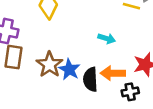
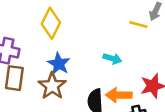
blue star: (69, 70) -> (59, 64), moved

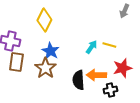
yellow line: (138, 25) -> (109, 45), moved
cyan arrow: (112, 58) -> (91, 47), turned -72

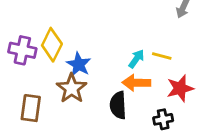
yellow diamond: (44, 20) -> (52, 45), moved
brown rectangle: (16, 62) -> (31, 108), moved
orange arrow: (96, 75) -> (136, 83), moved

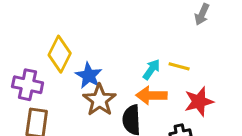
purple cross: (22, 50) -> (28, 85), moved
brown star: (72, 88) -> (99, 100), moved

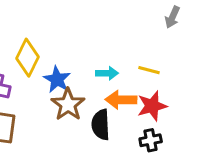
cyan arrow: (151, 69) -> (107, 73), moved, turned 55
red star: (199, 102) -> (152, 106), moved

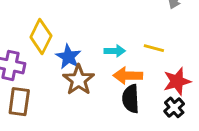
red star: (152, 106) -> (177, 81), moved
black semicircle: (101, 125) -> (131, 99), moved
black cross: (151, 140) -> (174, 107), moved, turned -30

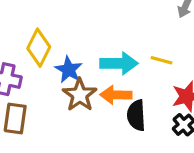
cyan arrow: (115, 51) -> (119, 63), size x1.6
orange arrow: (128, 76) -> (116, 95), moved

